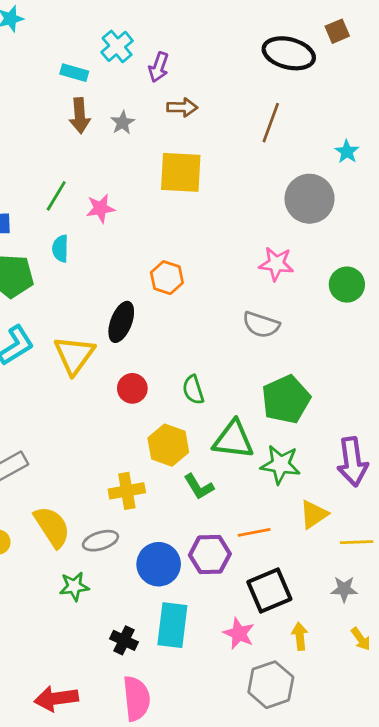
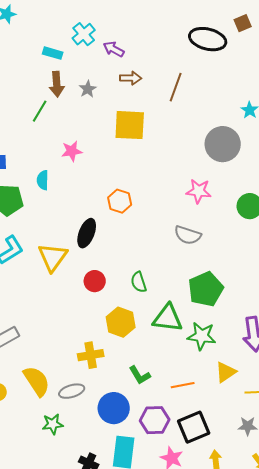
purple arrow: (159, 67) -> (114, 49), turned 100
brown line: (271, 123) -> (176, 87), moved
green line: (56, 196) -> (40, 111), moved
green L-shape: (199, 487) -> (140, 375), moved
purple hexagon: (210, 555) -> (155, 420), moved

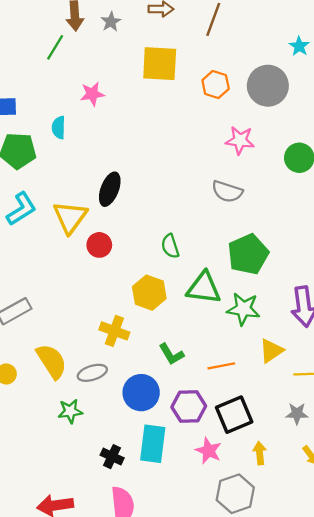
orange hexagon: (120, 201) -> (216, 85), moved
red circle: (95, 281) -> (99, 245), moved
yellow cross: (91, 355) -> (114, 331), turned 30

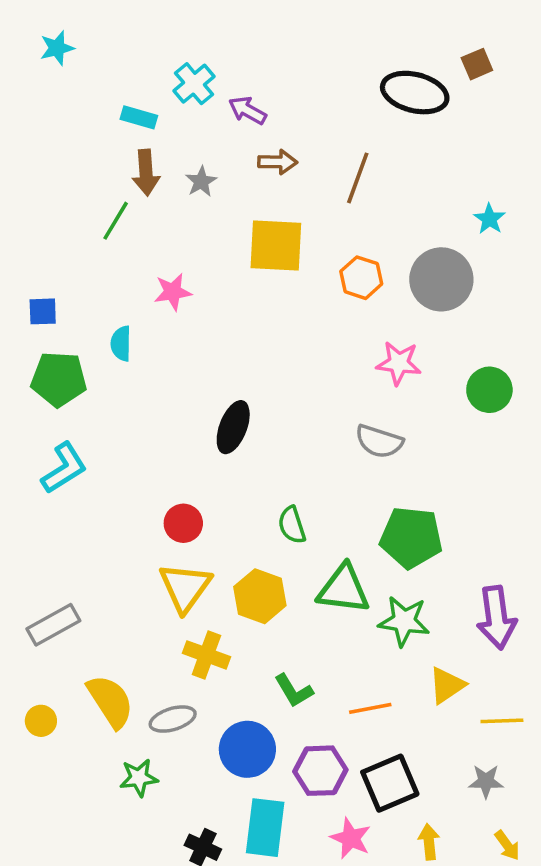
black ellipse: (110, 189) -> (233, 427), moved
yellow triangle: (70, 217) -> (185, 587), moved
green pentagon: (248, 254) -> (411, 537), turned 30

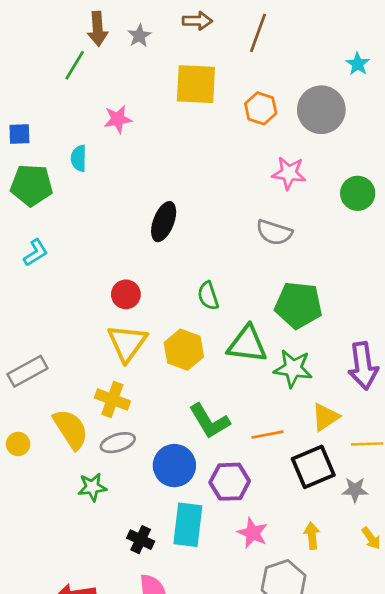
cyan L-shape: (64, 468) -> (36, 253), size x0.7
yellow cross: (206, 655) -> (112, 399), moved
green L-shape: (294, 691) -> (209, 421), size x1.4
black square: (390, 783) -> (313, 467), moved

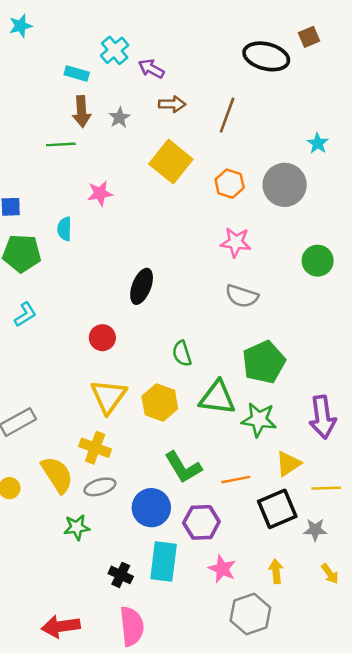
green line: (75, 65) -> (61, 144), turned 56
yellow square: (196, 84) -> (171, 162), turned 36
pink star: (289, 173) -> (236, 242), moved
red circle: (126, 294) -> (102, 338), moved
green pentagon: (298, 305) -> (264, 362), turned -30

